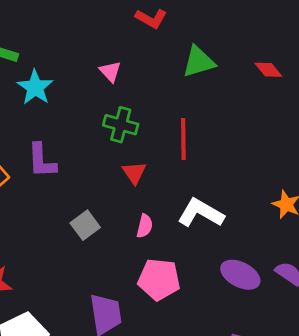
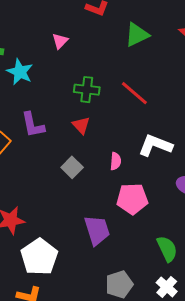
pink triangle: (110, 71) -> (60, 41), moved, turned 36
red line: (183, 139) -> (134, 93), turned -40
red triangle: (134, 173) -> (81, 125), moved

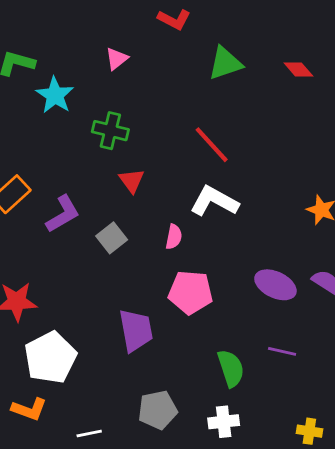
green cross: (87, 90) -> (110, 131), moved
purple L-shape: (33, 125) -> (63, 214), moved, turned -116
white L-shape: (155, 145) -> (214, 201), moved
white cross: (167, 287) -> (224, 422), turned 35

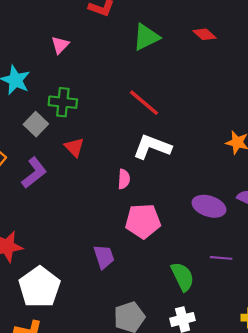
red triangle: (132, 181) -> (74, 147), moved
gray square: (112, 238) -> (36, 124), moved
purple trapezoid: (136, 330) -> (104, 257), size x0.7

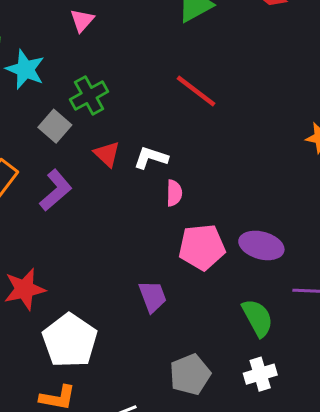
green cross: (63, 102) -> (89, 96), turned -32
white L-shape: (152, 147) -> (151, 158), moved, size x0.7
purple ellipse: (209, 206) -> (261, 245), moved

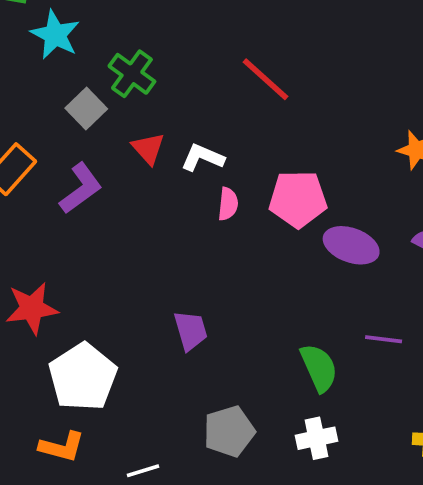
green cross: (89, 96) -> (132, 74), turned -30
purple ellipse: (261, 245) -> (351, 245), moved
pink pentagon: (202, 247) -> (298, 199), moved

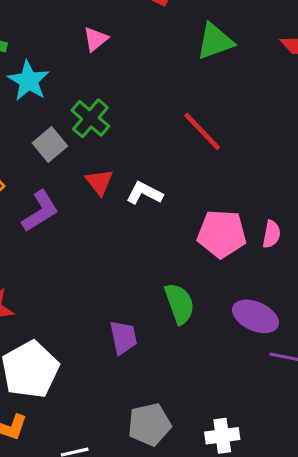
pink semicircle: (228, 204) -> (271, 234), moved
purple ellipse: (351, 245) -> (256, 316), moved
green semicircle: (319, 368) -> (179, 304), moved

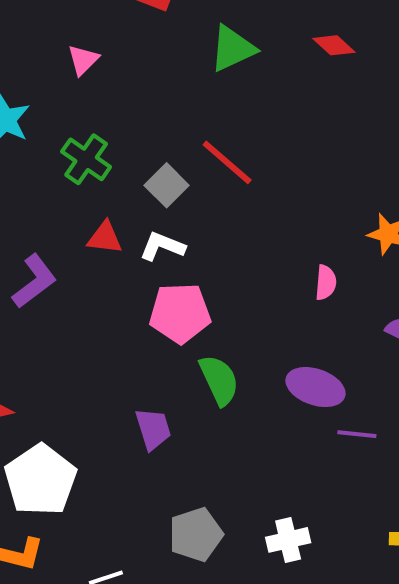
gray square: (50, 144) -> (167, 185), moved
red triangle: (99, 182) -> (105, 238), turned -40
pink pentagon: (222, 234) -> (180, 313), moved

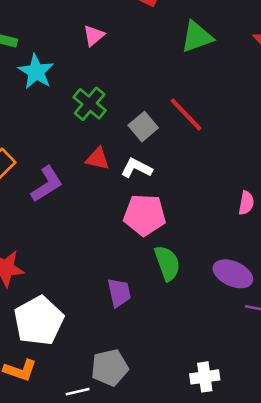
gray pentagon: (196, 535) -> (110, 368), moved

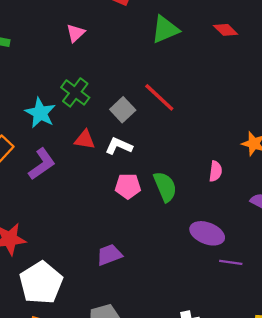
cyan star: (36, 72) -> (40, 113), moved
pink pentagon: (145, 215) -> (128, 186), size x0.7
green semicircle: (167, 263) -> (165, 187), moved
purple trapezoid: (119, 293) -> (109, 255), turned -96

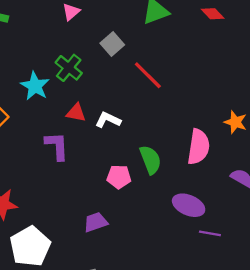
gray square: (123, 110) -> (112, 44), moved
purple L-shape: (42, 164) -> (57, 146), moved, turned -60
pink semicircle: (216, 171) -> (199, 147), size x1.8
pink pentagon: (128, 186) -> (119, 177), moved

